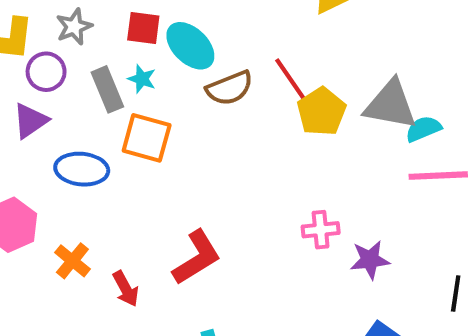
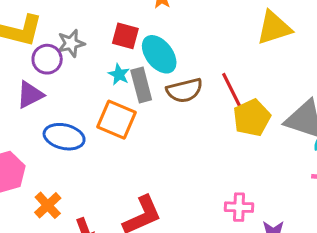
gray star: (74, 27) -> (71, 43), moved
gray rectangle: (107, 89) -> (141, 85), moved

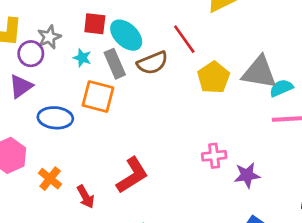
cyan star: (119, 74) -> (82, 58), moved
red line: (232, 90) -> (184, 39), moved

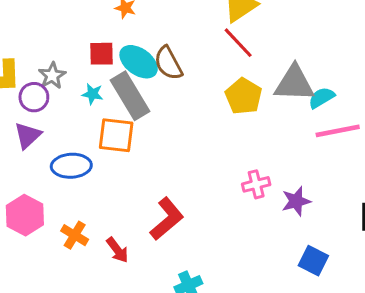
red line: (184, 39) -> (238, 43), moved
brown semicircle: (152, 63) -> (168, 63), moved, turned 92
gray rectangle: (115, 64) -> (130, 96), size x1.4

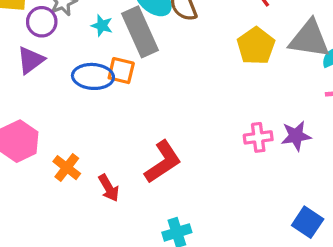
orange square: (116, 135) -> (121, 71), size x0.7
blue ellipse: (71, 166) -> (93, 76), moved
purple star: (296, 201) -> (296, 136), moved

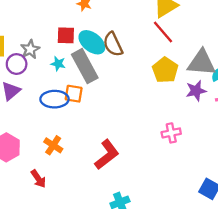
purple star: (296, 136) -> (196, 91), moved
orange cross: (67, 168) -> (53, 145), moved
red arrow: (109, 188) -> (38, 179), moved

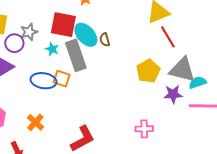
red line: (163, 32) -> (168, 37), moved
red square: (66, 35) -> (63, 25), size x1.5
brown semicircle: (113, 44) -> (105, 40), size x0.6

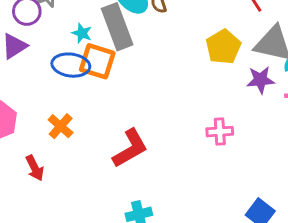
cyan star: (52, 49) -> (82, 33), moved
orange square: (62, 79) -> (97, 61), size x1.4

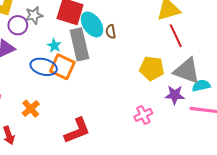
yellow pentagon: (223, 47) -> (152, 68), turned 30
pink cross: (220, 132) -> (143, 115), moved, turned -30

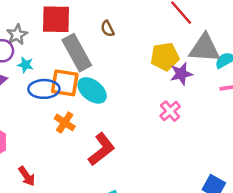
cyan ellipse: (92, 24) -> (92, 90), moved
cyan star: (54, 46) -> (25, 65), moved
purple star: (175, 95) -> (181, 74), moved
orange cross: (31, 109) -> (65, 122), moved

